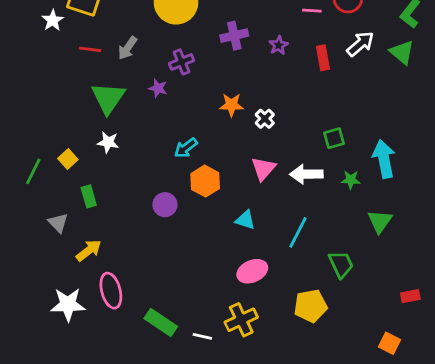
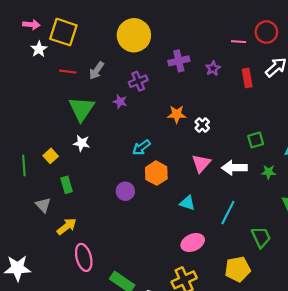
green line: (33, 171) -> (24, 166), turned -30
white star: (68, 304) -> (17, 268), moved

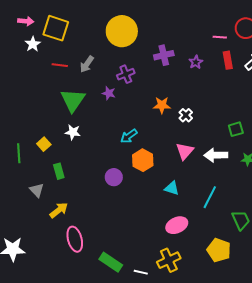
red rectangle: (247, 78) -> (228, 60), moved
yellow pentagon: (238, 269) -> (219, 250), turned 30

